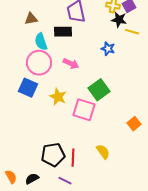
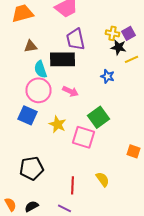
black rectangle: (63, 32) -> (62, 59), size x1.4
yellow line: (132, 32) -> (132, 59), turned -40
orange square: (134, 124) -> (134, 151), turned -32
black pentagon: (53, 155) -> (32, 168), moved

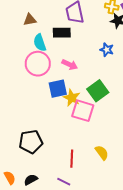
black rectangle: (62, 59) -> (62, 33), size x0.7
blue square: (28, 115) -> (58, 89), moved, turned -36
yellow star: (58, 124) -> (72, 98), moved

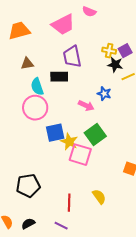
pink arrow: (70, 65) -> (86, 106), moved

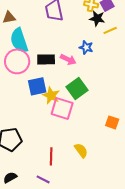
black rectangle: (59, 77) -> (46, 59), moved
cyan semicircle: (37, 87) -> (19, 40), size x1.4

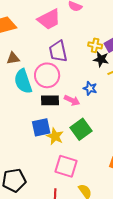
pink circle: (17, 61) -> (47, 75), moved
pink square: (62, 108) -> (66, 166), moved

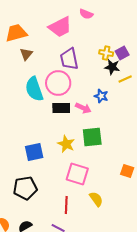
brown triangle: (13, 58) -> (26, 54), moved, turned -40
blue square: (41, 127) -> (34, 152), moved
green square: (81, 129) -> (92, 137), turned 30

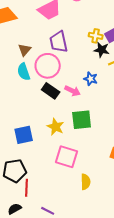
brown triangle: (26, 54) -> (25, 50), moved
cyan semicircle: (34, 89) -> (24, 72), size x0.7
black rectangle: (61, 108) -> (51, 91), turned 36
yellow semicircle: (96, 199) -> (86, 182), turned 35
red line: (66, 205) -> (27, 188), moved

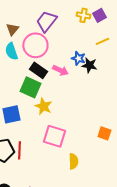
purple trapezoid: (59, 42) -> (46, 21), turned 50
black star: (102, 50) -> (89, 65), moved
green square: (82, 120) -> (30, 87), moved, turned 30
red line: (27, 188) -> (19, 150), moved

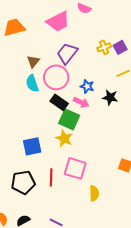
yellow cross: (83, 15) -> (104, 47), turned -32
blue star: (78, 58) -> (87, 86), moved
green square: (30, 87) -> (69, 119), moved
red line: (19, 150) -> (51, 177), moved

